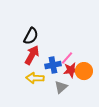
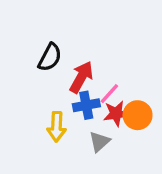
red arrow: (32, 55) -> (81, 77), moved
yellow arrow: (35, 78) -> (57, 127), turned -90

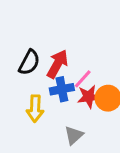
black semicircle: (50, 57) -> (29, 62), moved
gray triangle: (100, 142) -> (74, 135), moved

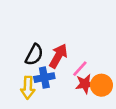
blue cross: (62, 89) -> (44, 78), moved
yellow arrow: (35, 109) -> (28, 88), moved

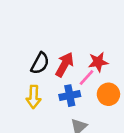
blue cross: (44, 78) -> (70, 96), moved
red star: (85, 84) -> (98, 62), moved

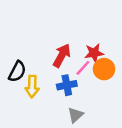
black semicircle: (40, 63) -> (17, 72), moved
orange circle: (108, 94) -> (104, 69), moved

